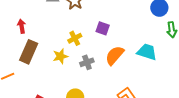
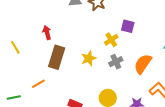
yellow cross: (75, 38) -> (111, 40), moved
orange semicircle: (115, 55) -> (143, 64), moved

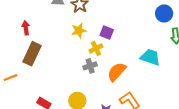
yellow cross: (111, 40) -> (96, 48), moved
yellow star: (89, 58) -> (79, 31), moved

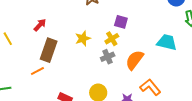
red arrow: (26, 28) -> (40, 25), turned 56
yellow star: (79, 31) -> (83, 38), moved
orange line: (10, 78) -> (37, 71), moved

